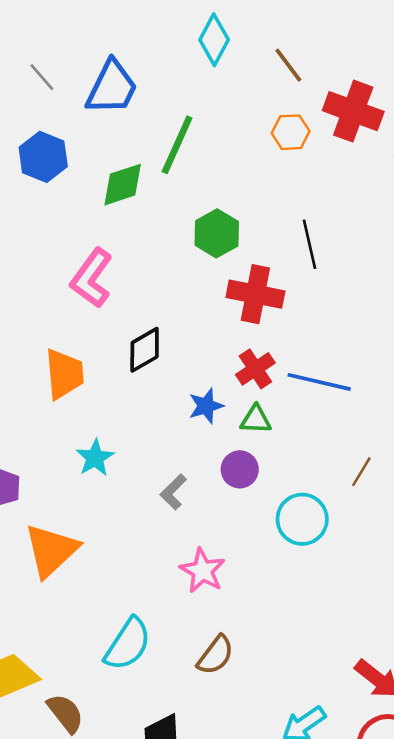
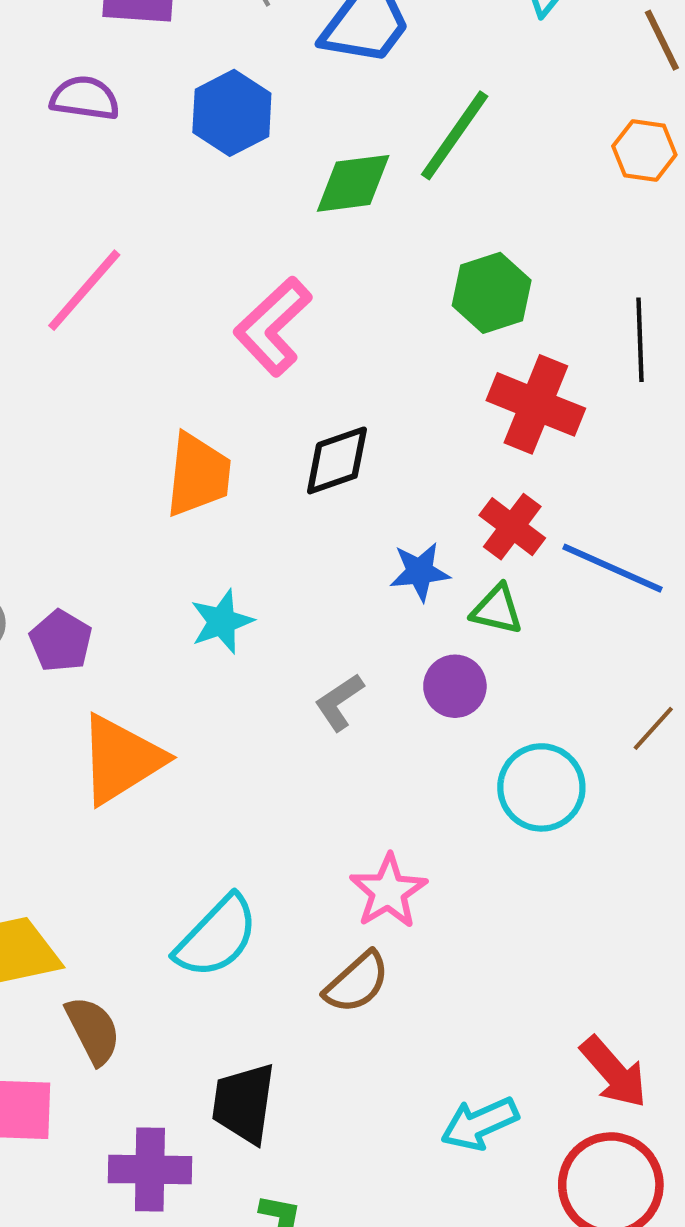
red cross: (255, 369) -> (512, 527), turned -30
pink star: (203, 571) -> (388, 891), moved

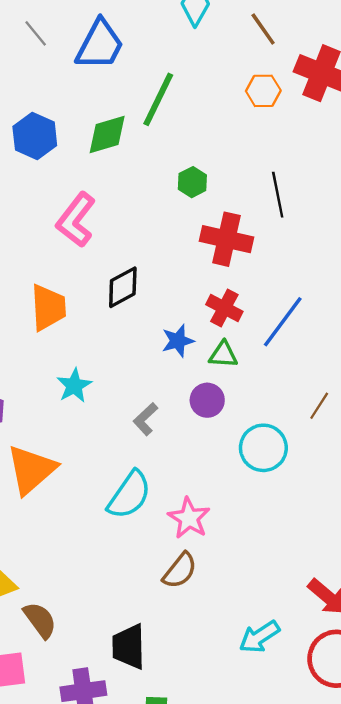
blue hexagon: (232, 113) -> (35, 136), moved
green hexagon: (492, 293) -> (192, 182), size x0.7
blue line: (612, 568) -> (283, 322), turned -68
cyan semicircle: (217, 937) -> (129, 495), moved

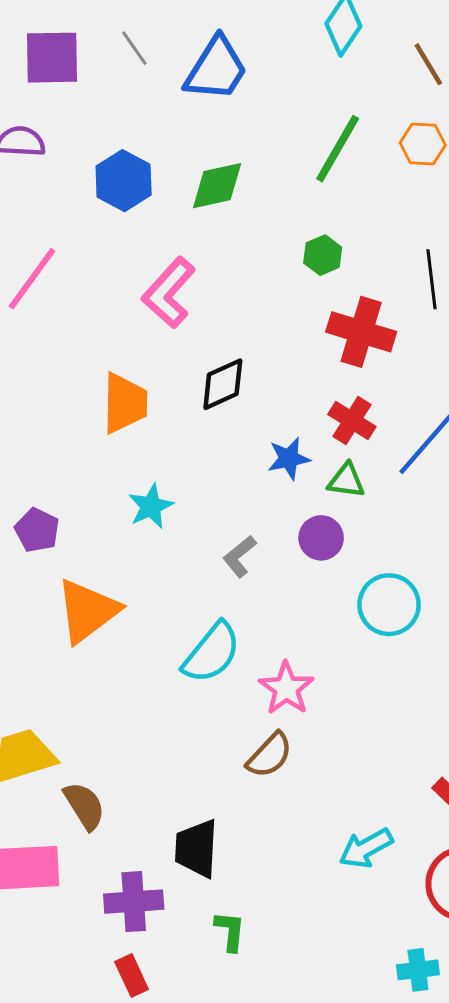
green line: (158, 99) -> (338, 149), moved

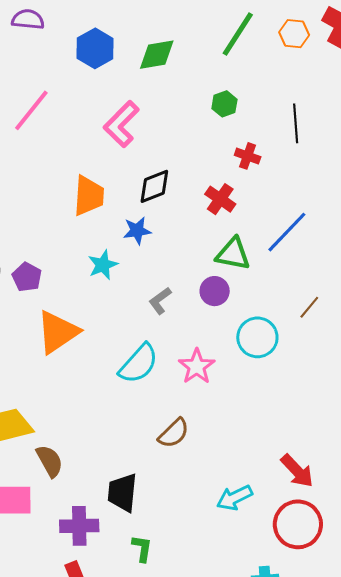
red cross: (361, 332) -> (248, 156), size x0.6
red cross: (352, 420) -> (220, 199), moved
blue star: (289, 458) -> (137, 231), moved
green triangle: (346, 481) -> (233, 254), size x1.4
pink star: (286, 688) -> (197, 366), moved

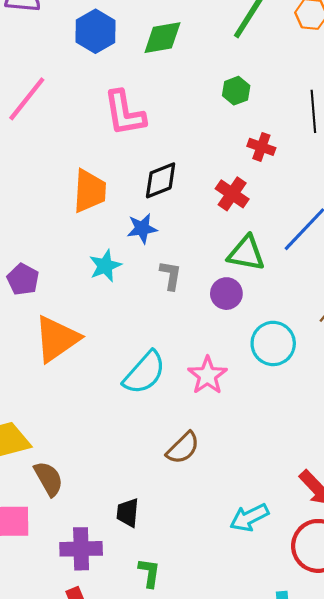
pink L-shape: (121, 124) -> (124, 113), turned -54
gray L-shape: (160, 301) -> (171, 275), moved, turned 136
black trapezoid: (122, 493) -> (128, 513), size x0.7

